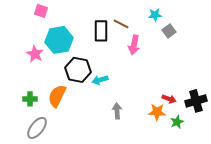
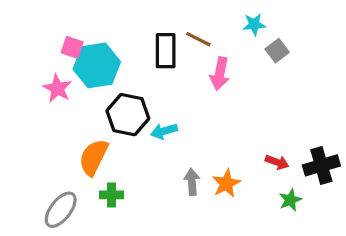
pink square: (41, 11) -> (72, 47), moved
green cross: (30, 99) -> (112, 195), moved
orange star: (157, 112) -> (226, 183), moved, turned -30

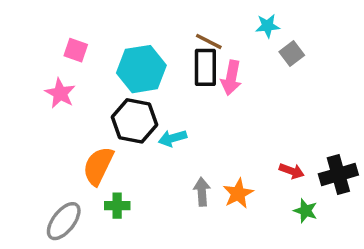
black rectangle: (166, 51) -> (205, 67), moved
cyan hexagon: (97, 65) -> (141, 69), moved
green star: (290, 200) -> (306, 211), turned -30

